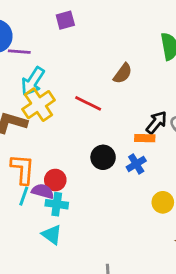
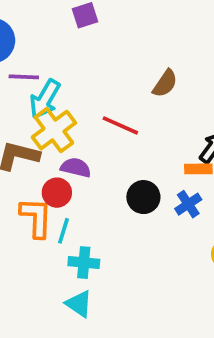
purple line: (19, 52) -> (24, 77), moved
red circle: (55, 180) -> (57, 193), moved
purple semicircle: (43, 191) -> (76, 168), moved
cyan line: (24, 196) -> (64, 231), moved

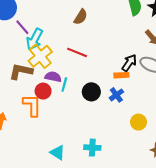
purple line: (24, 77) -> (22, 27), turned 49
brown semicircle: (165, 83) -> (81, 17), moved
cyan line: (64, 231) -> (64, 85), moved
cyan cross: (84, 263) -> (92, 148), moved

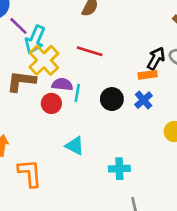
orange L-shape: (32, 105) -> (30, 173), moved
cyan triangle: (58, 153) -> (75, 146), moved

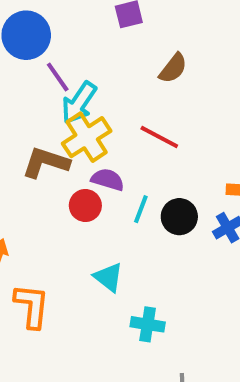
cyan line: (77, 93) -> (141, 209), moved
cyan cross: (119, 169) -> (148, 324), moved

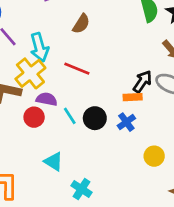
cyan arrow: (79, 103) -> (39, 47), moved, turned -44
cyan line: (141, 209) -> (70, 116), turned -48
cyan cross: (148, 324) -> (82, 189), turned 30

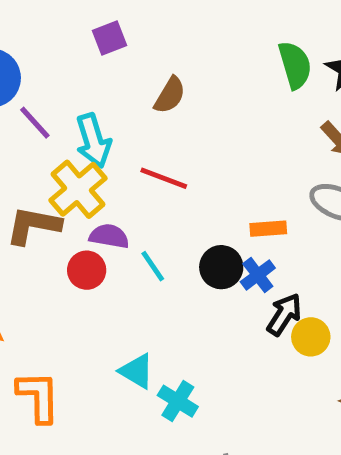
black arrow: (142, 82) -> (284, 314), moved
black circle: (95, 118) -> (221, 267), moved
cyan triangle: (53, 162) -> (137, 371), moved

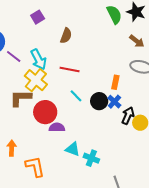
orange rectangle: (268, 229) -> (115, 82), turned -64
purple semicircle: (109, 236) -> (57, 127), moved
cyan line: (153, 266) -> (76, 96), moved
red circle: (87, 270) -> (45, 112), size x1.5

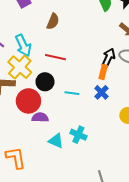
cyan line: (76, 96) -> (72, 93), moved, turned -40
black circle: (99, 101) -> (45, 82), moved
black arrow: (128, 116) -> (109, 58), moved
cyan cross: (91, 158) -> (78, 135), moved

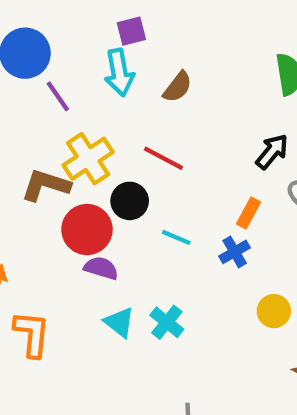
cyan arrow: (23, 45) -> (119, 73), moved
black arrow: (109, 58) -> (272, 152), moved

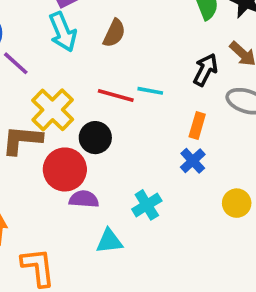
cyan line: (176, 237) -> (150, 91), moved
cyan triangle: (119, 322) -> (109, 241), turned -32
cyan cross: (167, 322) -> (147, 205), moved, turned 32

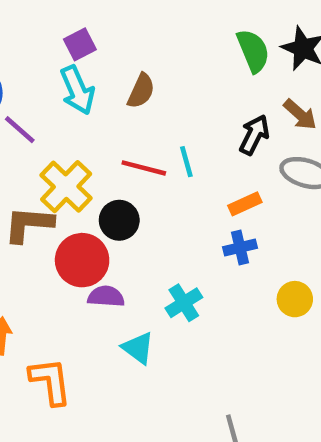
cyan line: (150, 91) -> (186, 162), turned 65
orange rectangle: (197, 126) -> (245, 204), turned 50
blue cross: (193, 161) -> (240, 247), turned 30
cyan triangle: (109, 241) -> (138, 348), turned 44

